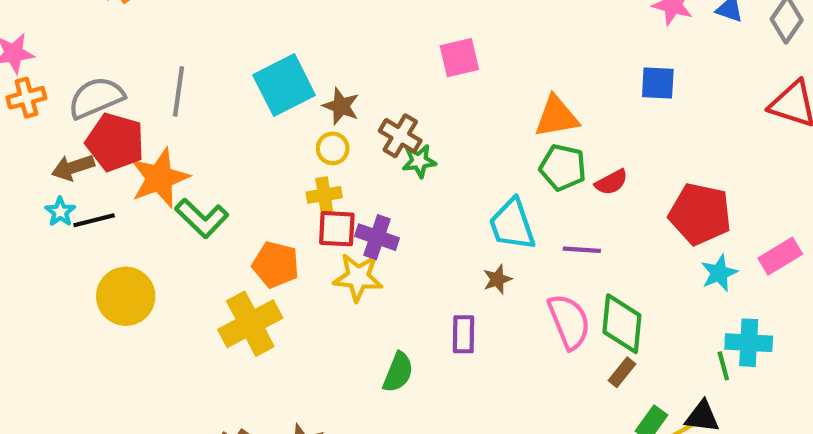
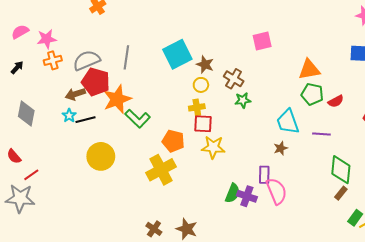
green star: (419, 161) -> (243, 100), moved
purple cross: (377, 237) -> (247, 196), moved
pink semicircle: (569, 322) -> (276, 191), moved

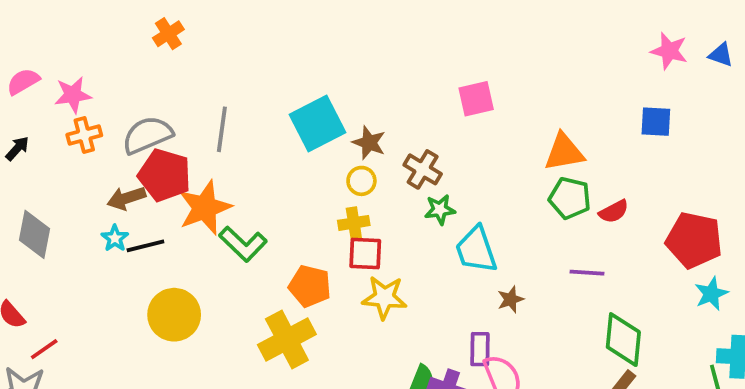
cyan trapezoid: (288, 122) -> (476, 250), moved

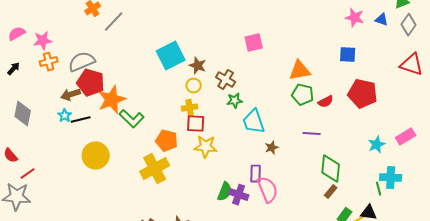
gray line: (222, 129) -> (114, 22), moved, turned 35
red pentagon: (694, 240) -> (363, 94), moved

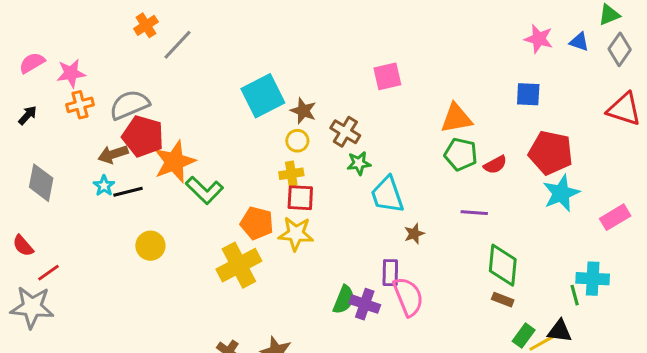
cyan star: (377, 145) -> (561, 193), moved, size x1.4
yellow star: (206, 147) -> (296, 234), moved
yellow circle: (96, 156) -> (150, 246), size x0.7
brown rectangle: (331, 192) -> (503, 300), turned 72

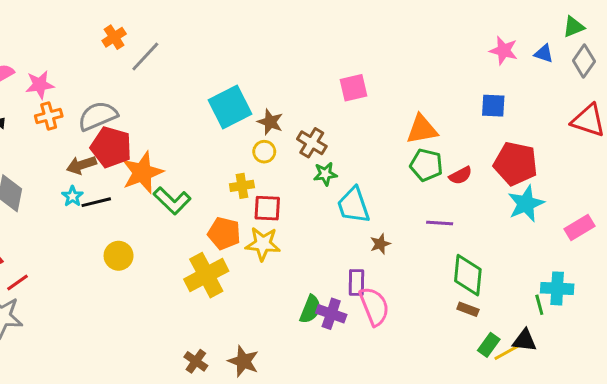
yellow cross: (291, 174) -> (242, 186), moved

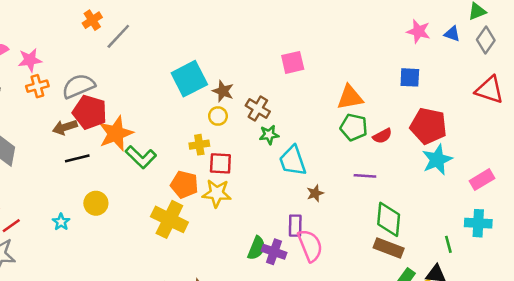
cyan star: (72, 196) -> (61, 222), moved
yellow cross: (206, 275) -> (169, 219), turned -36
cyan cross: (557, 288) -> (478, 223), moved
brown rectangle: (468, 309) -> (389, 248), size x1.6

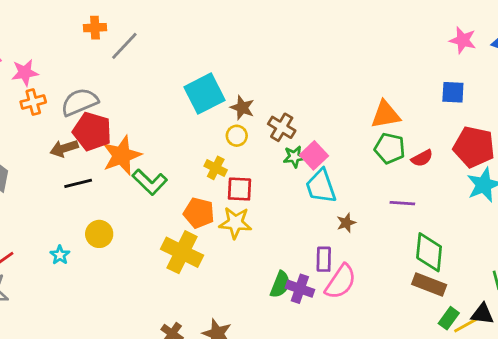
orange cross: (92, 20) -> (95, 28), turned 30
pink square: (293, 62) -> (314, 155), moved, turned -30
yellow cross: (199, 145) -> (216, 168), turned 36
pink semicircle: (310, 246) -> (341, 282), turned 56

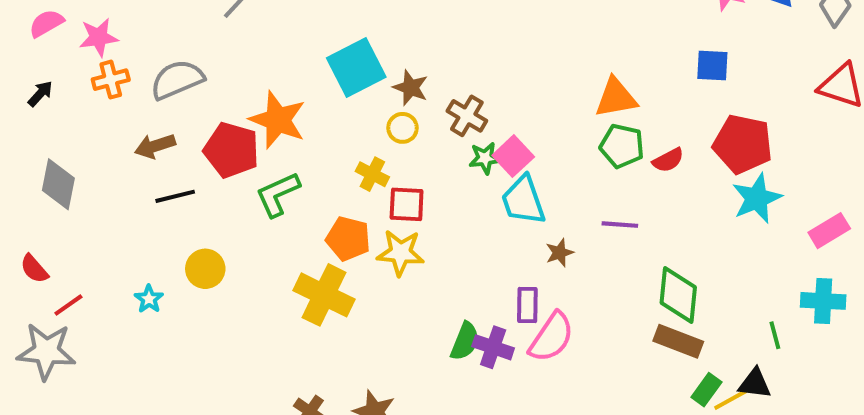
red pentagon: (92, 131) -> (231, 150), moved
orange star: (122, 155) -> (278, 120), moved, turned -30
green L-shape: (150, 182) -> (278, 194), turned 112
purple line: (402, 203) -> (620, 225), moved

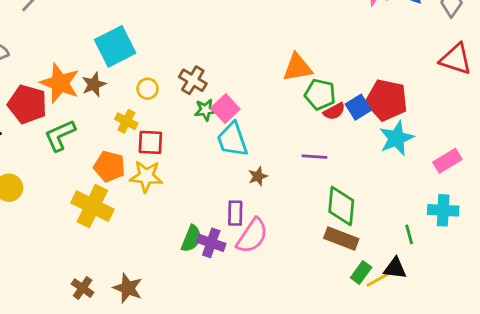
blue square: (712, 66) -> (358, 107), moved, turned -35
brown star: (411, 88) -> (94, 84), moved, turned 30
green pentagon: (622, 146) -> (320, 94), moved
purple line: (620, 225) -> (314, 157), moved

